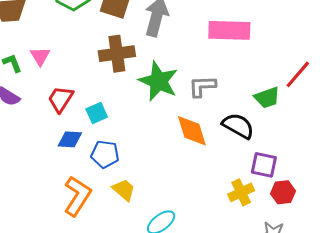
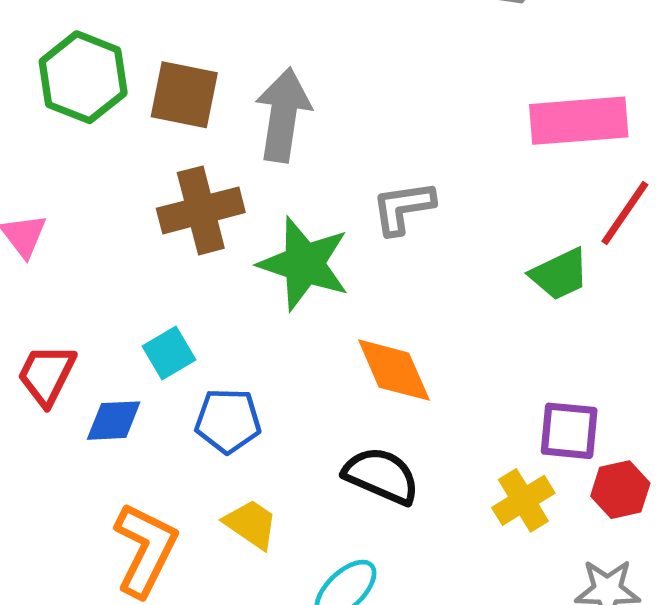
pink rectangle: (229, 30) -> (579, 121), moved
gray L-shape: (202, 86) -> (403, 208), moved
red trapezoid: (61, 99) -> (47, 375), moved
black semicircle: (238, 126) -> (381, 476), moved
blue pentagon: (105, 154) -> (228, 421), moved

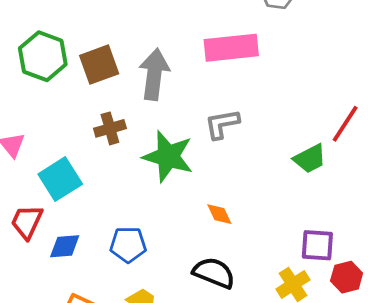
brown square: (184, 95) -> (99, 65), turned -30
pink rectangle: (579, 121) -> (231, 48), moved
brown cross: (201, 210) -> (110, 128), size x0.7
cyan square: (169, 353) -> (60, 179), moved, size x1.5
orange diamond: (394, 370) -> (219, 214), size x0.6

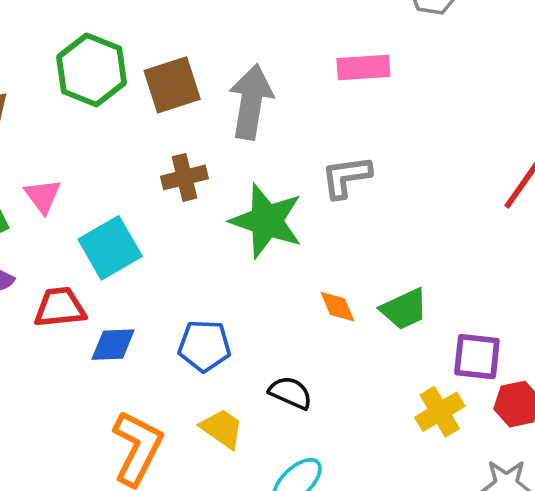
pink rectangle: (231, 48) -> (363, 68), size x0.7
green trapezoid: (310, 159) -> (404, 309), moved
red trapezoid: (27, 222) -> (60, 307), turned 57
black semicircle: (214, 273) -> (290, 393), moved, size x0.7

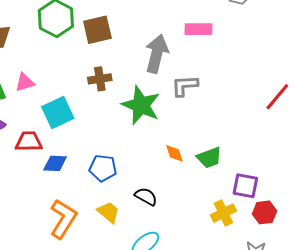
gray arrow: (251, 102) -> (157, 54), moved
pink triangle: (43, 196) -> (25, 82), turned 45

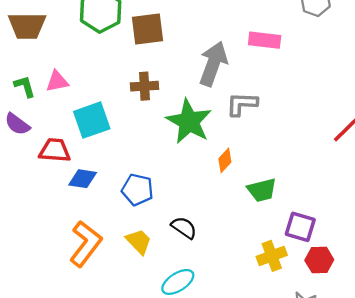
orange diamond: (174, 153) -> (225, 160), moved, turned 55

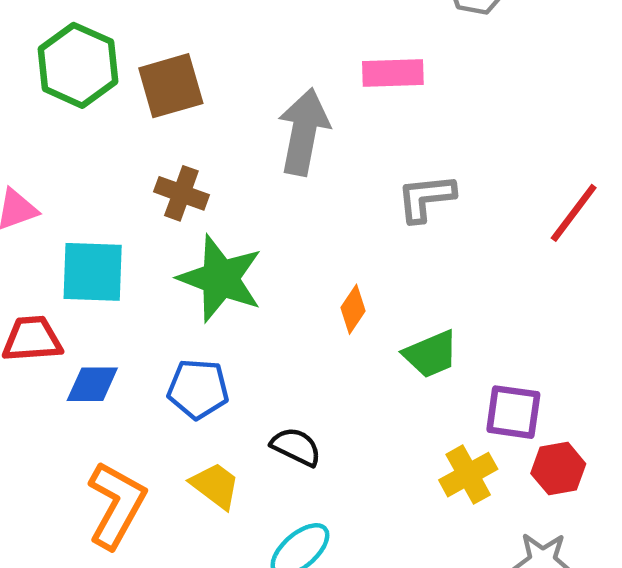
brown cross: (144, 86) -> (181, 193), turned 32
gray L-shape: (242, 104) -> (426, 198), moved
cyan square: (92, 120) -> (93, 272), turned 30
green star: (189, 121) -> (220, 279), moved

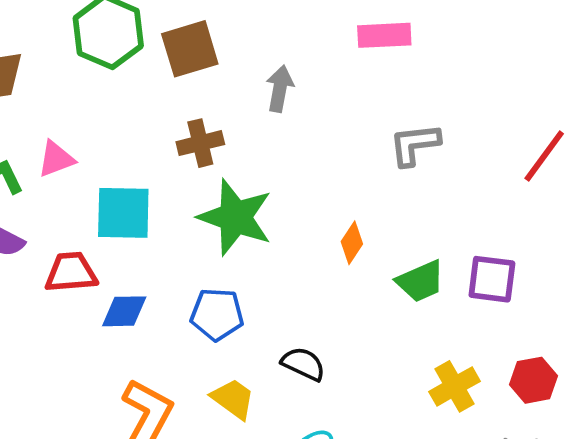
gray arrow: (304, 132) -> (280, 89), moved, size x0.6
brown cross: (181, 193) -> (200, 143), turned -33
purple square: (513, 412) -> (492, 279), moved

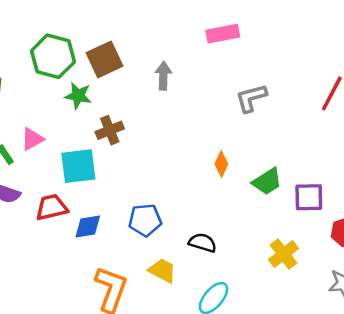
brown cross: (200, 143) -> (110, 130), moved
green star: (235, 217) -> (78, 96), moved, size x0.6
purple square: (492, 279) -> (309, 197), moved
yellow cross: (455, 386) -> (284, 254), moved

